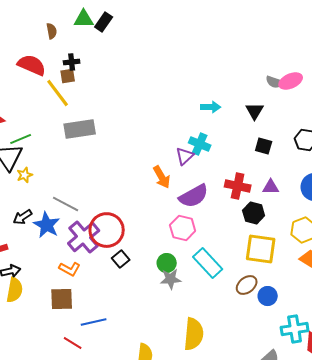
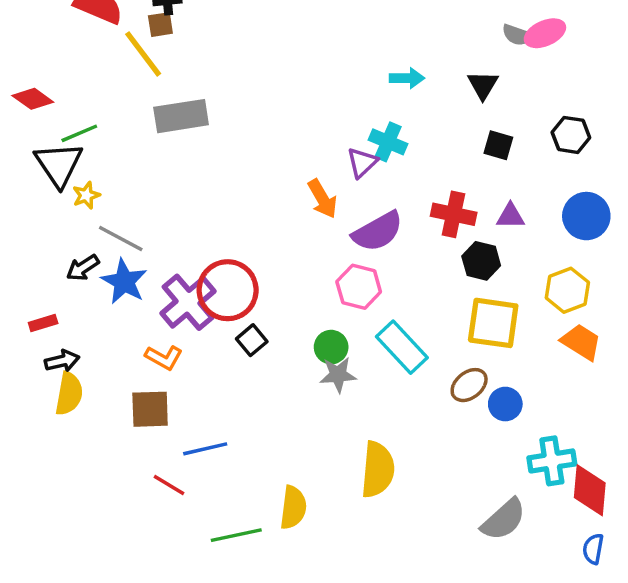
gray line: (66, 204) -> (121, 238), moved

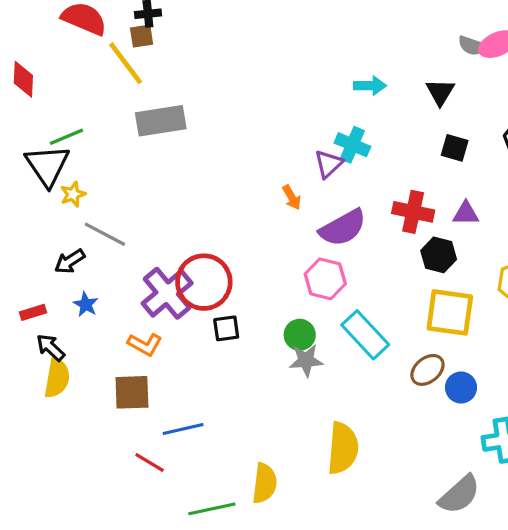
red diamond: (33, 99) -> (23, 79), moved, turned 57
orange arrow: (322, 199) -> (292, 197), size x0.7
blue star: (124, 282) -> (86, 304), moved, size x0.6
black square: (252, 340) -> (226, 328), turned 32
black arrow: (62, 361) -> (51, 348), turned -124

